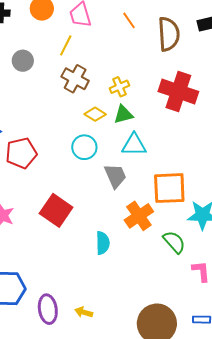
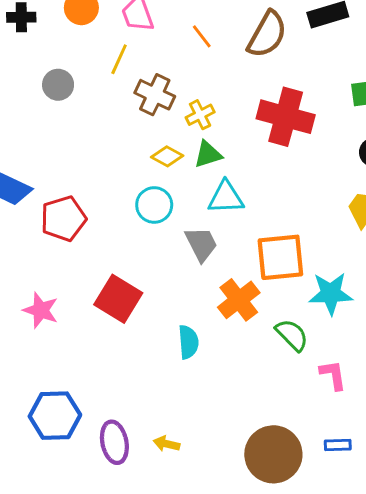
orange line: (129, 20) -> (202, 36), moved
brown semicircle: (169, 34) -> (267, 34), turned 36
brown cross: (75, 79) -> (155, 95), moved

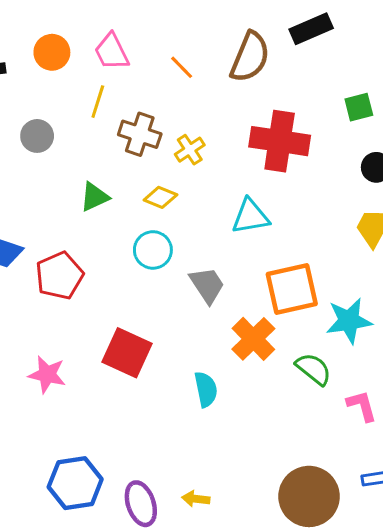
green triangle: (208, 154) -> (94, 197), moved
cyan triangle: (226, 197) -> (250, 216), moved

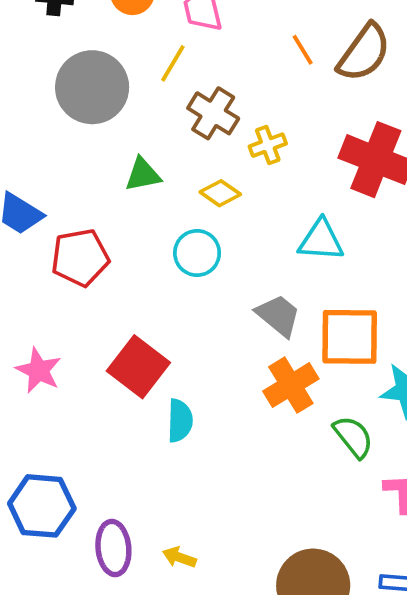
orange line: (182, 67) -> (303, 50), moved
gray circle: (37, 136) -> (92, 87), size x1.8
gray trapezoid: (207, 285) -> (278, 315), moved, turned -30
cyan semicircle: (206, 389) -> (180, 421), moved

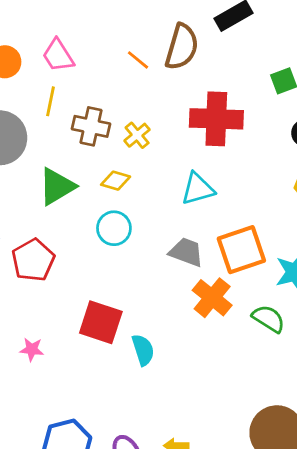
green triangle: (143, 175) -> (57, 187), size x1.4
pink star: (39, 370) -> (32, 349), size x0.7

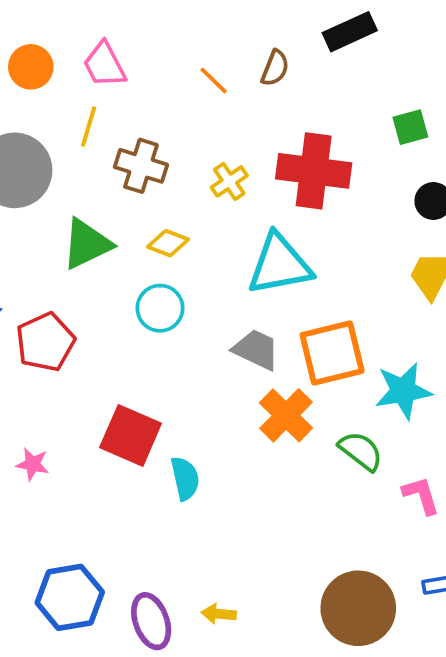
brown semicircle: (182, 47) -> (275, 68), size x0.6
yellow cross: (137, 135) -> (229, 181), moved
cyan triangle: (198, 189) -> (280, 264), size x1.4

